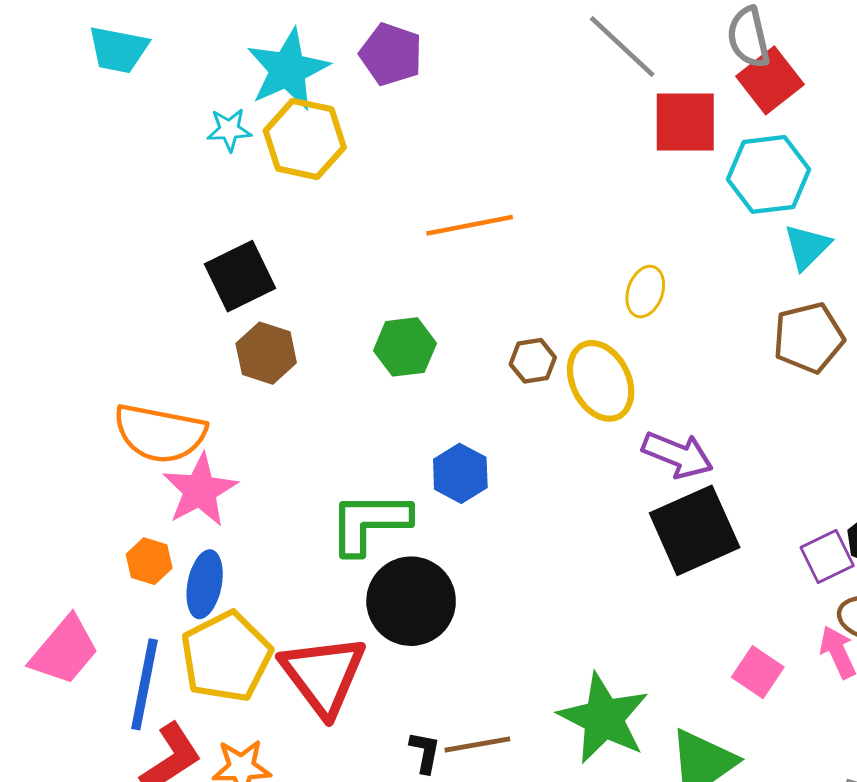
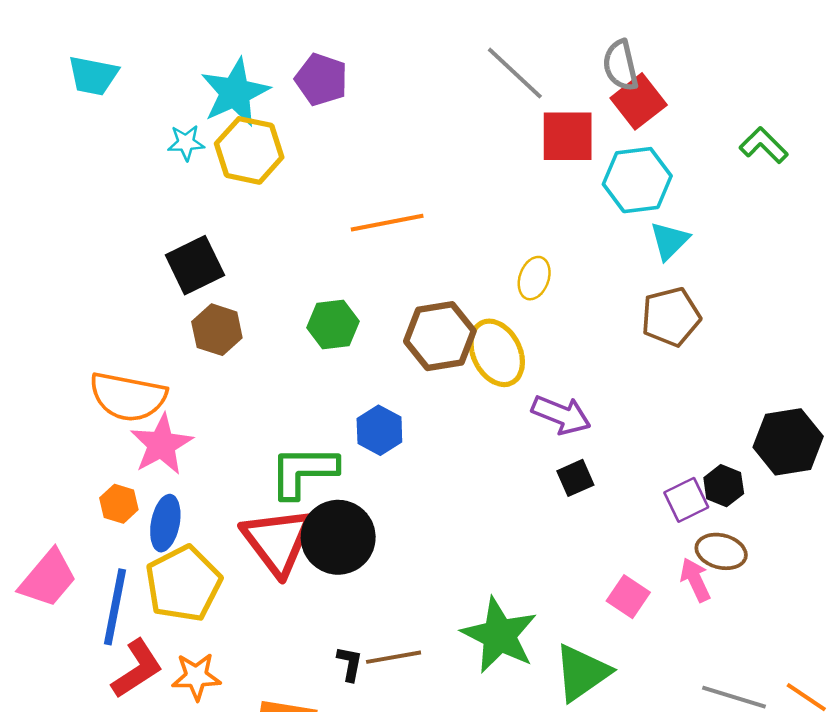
brown hexagon: (533, 361) -> (440, 336), size x1.8
black square: (695, 530) -> (575, 478), size x0.5
red triangle: (323, 675) -> (278, 541), moved

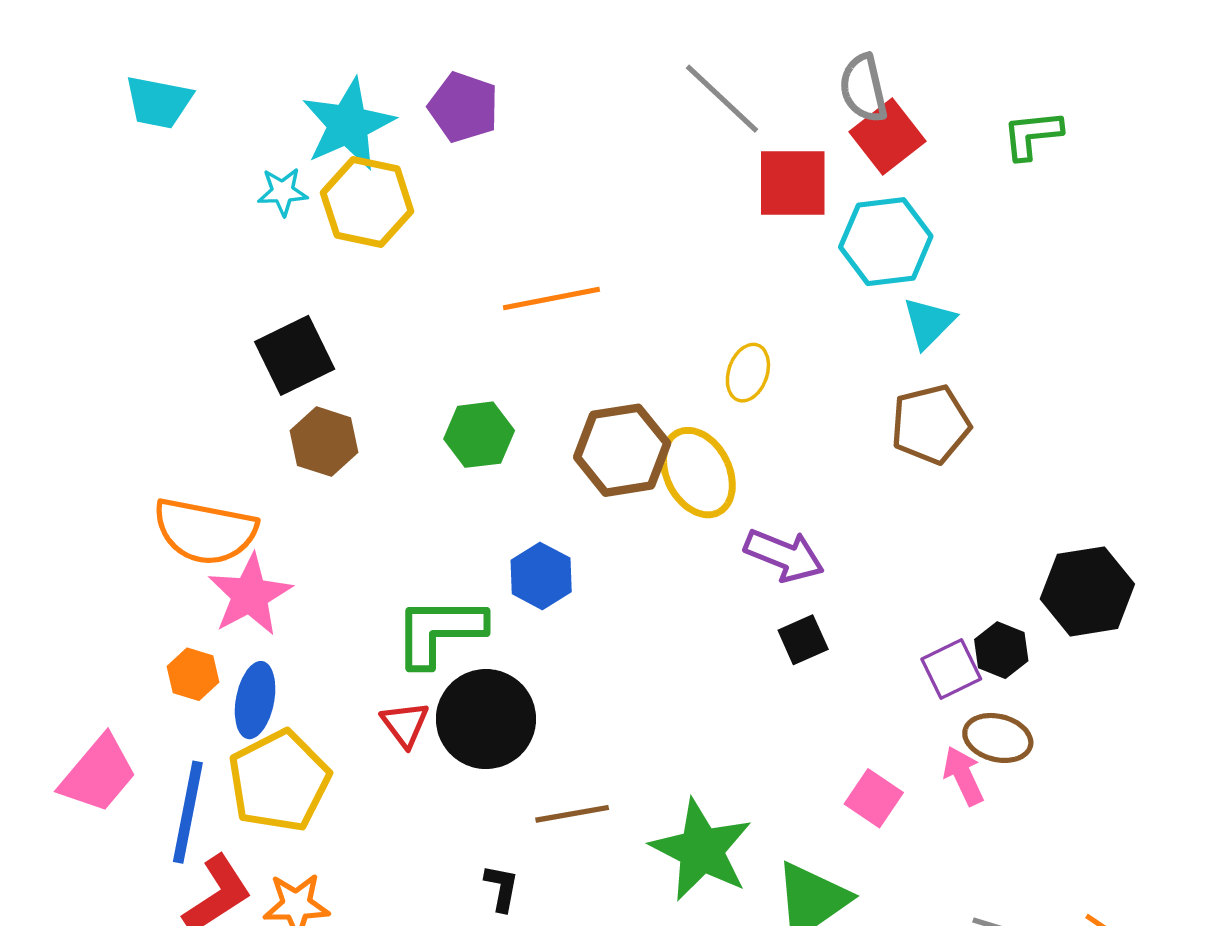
green L-shape: (764, 145) -> (1032, 135), moved, turned -51
red triangle: (278, 541) -> (405, 724), size x0.5
brown line: (394, 657) -> (572, 814), moved

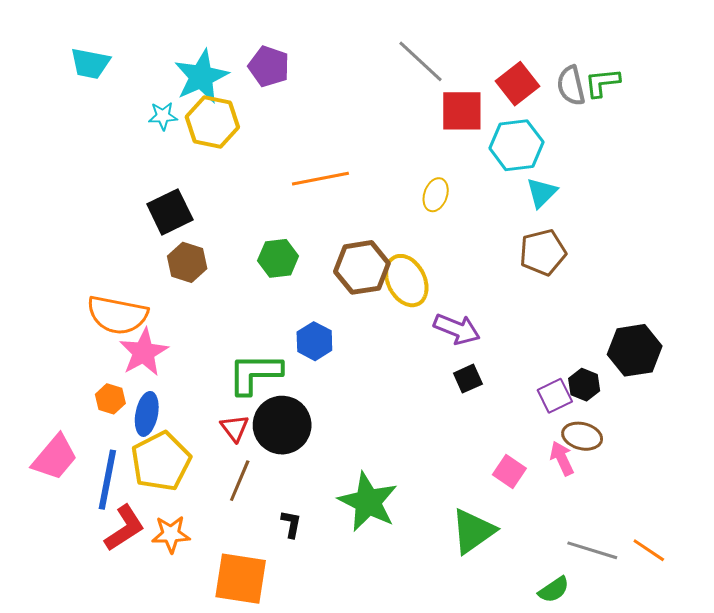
gray semicircle: (863, 88) -> (571, 86), moved
yellow ellipse: (748, 373) -> (436, 195), moved
brown line: (572, 814) -> (240, 481), moved, turned -57
green star: (701, 850) -> (368, 502), moved

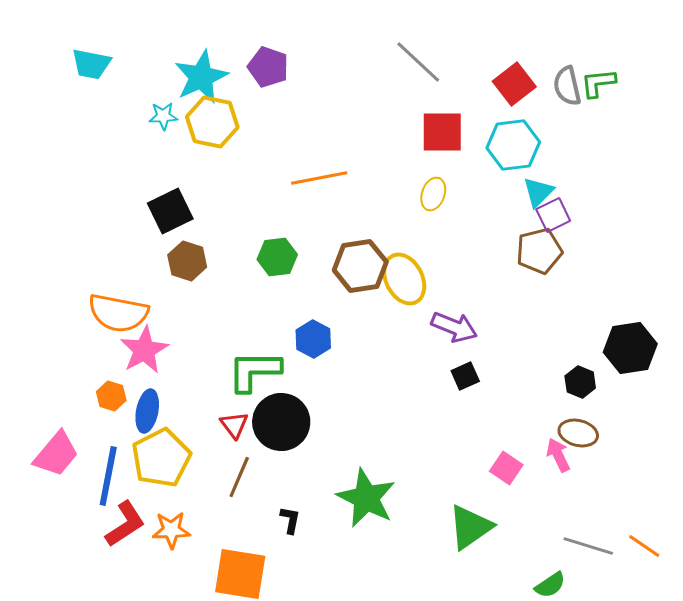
red square: (462, 111) -> (442, 132), moved
purple square: (555, 396) -> (553, 215), moved

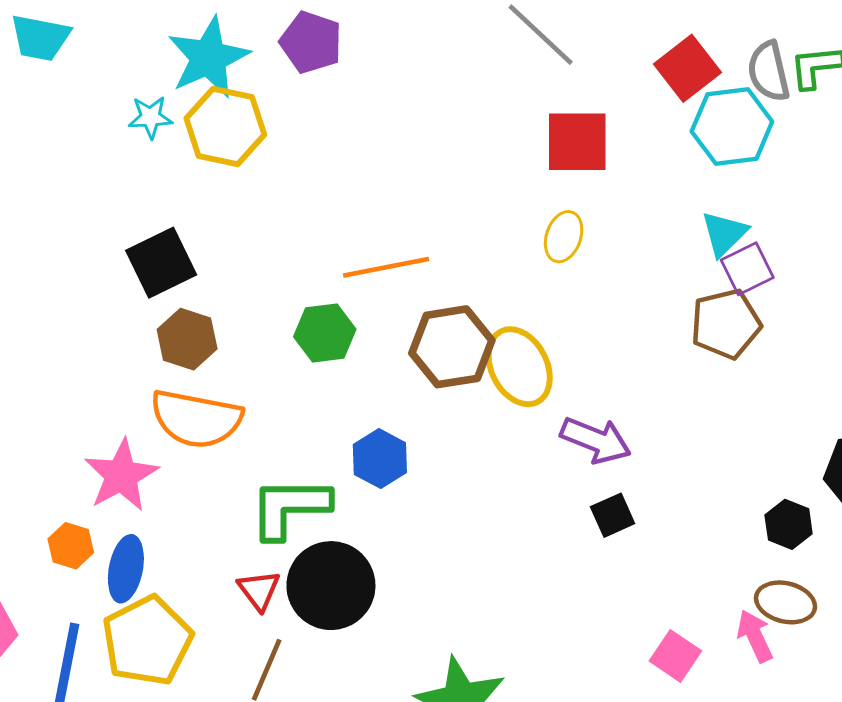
cyan hexagon: (513, 145) -> (732, 126), moved
orange line: (319, 178) -> (386, 267), moved
orange semicircle: (118, 313) -> (196, 419), moved

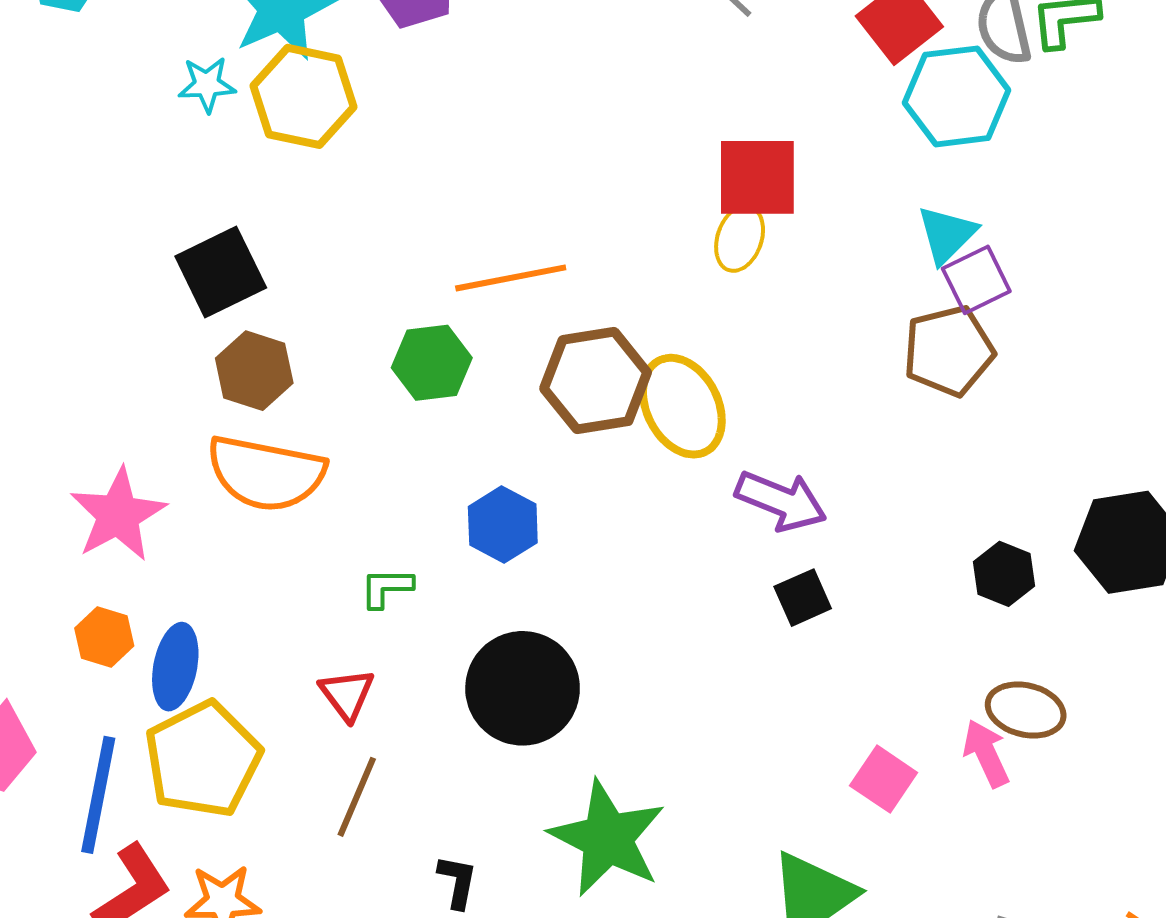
red square: (577, 142) -> (757, 177), moved
pink star: (121, 475) -> (118, 515), moved
green L-shape: (290, 508) -> (386, 588), size x0.5
black hexagon: (789, 524) -> (1004, 574), moved
black circle: (331, 586) -> (523, 688), moved

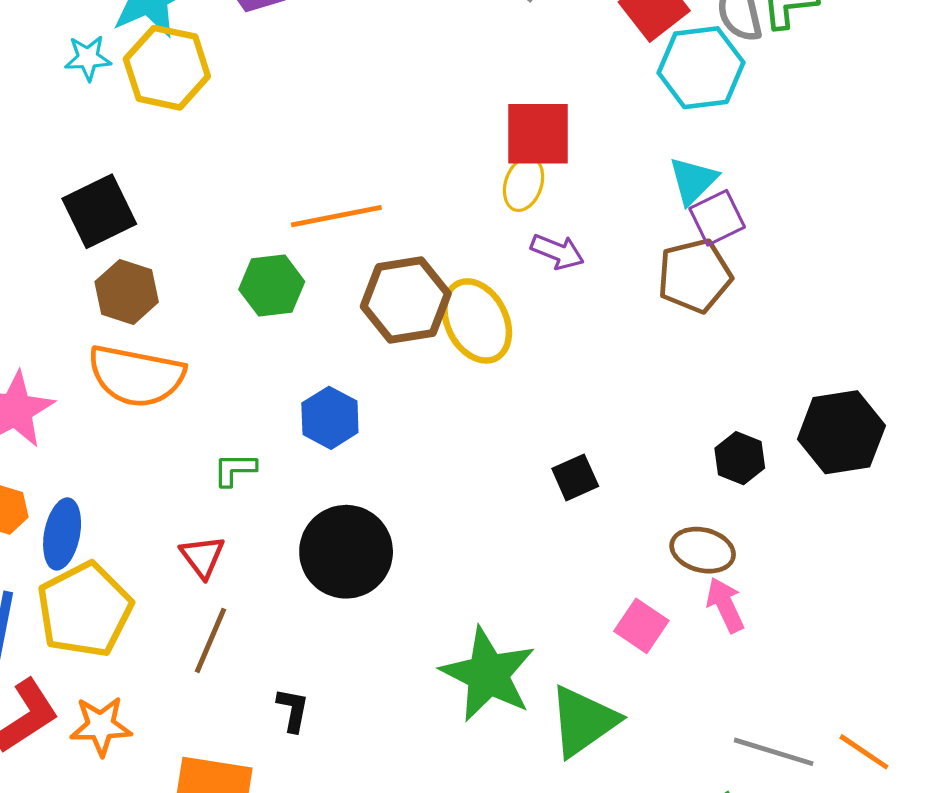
purple arrow: (781, 501) -> (557, 252), moved, size x0.7
brown ellipse: (1026, 710) -> (703, 550), moved
green star: (607, 838) -> (488, 674), moved

